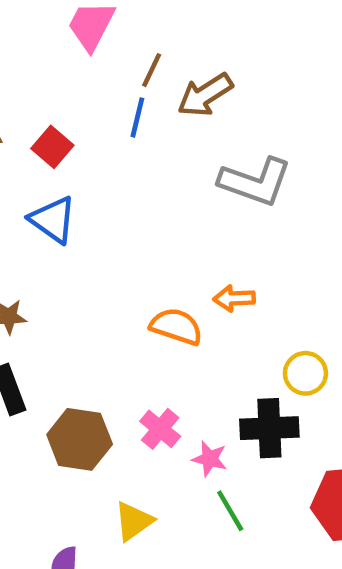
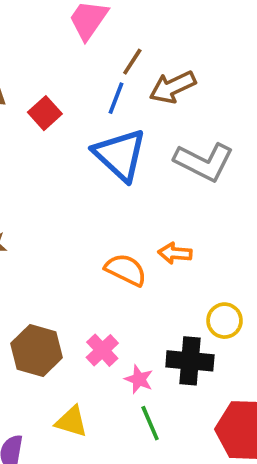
blue triangle: (53, 220) -> (120, 155), moved, size x1.4
yellow triangle: (134, 521) -> (71, 422), turned 45

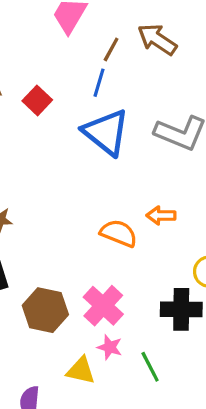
brown arrow: (173, 87) -> (157, 39), moved, turned 63
pink cross: (102, 350) -> (103, 306), size x1.4
pink star: (139, 379) -> (110, 347), moved

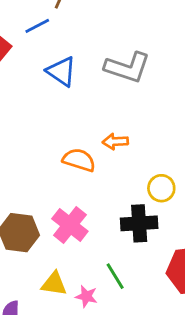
blue line: (99, 83) -> (37, 26), moved, turned 50
blue triangle: (106, 132) -> (61, 71), size x0.7
pink star: (110, 347) -> (86, 296), moved

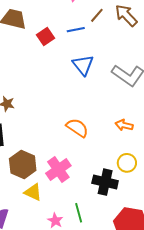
orange arrow: (115, 142) -> (124, 125), moved
yellow triangle: (54, 284) -> (33, 192), moved

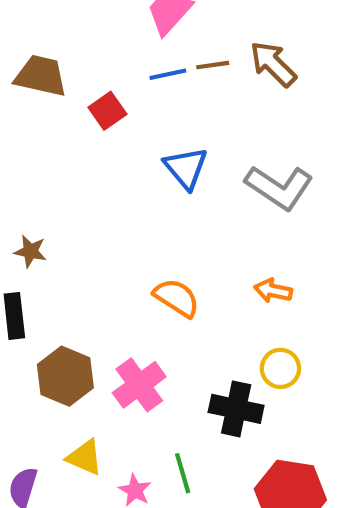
brown line: (97, 15) -> (213, 65), turned 42
blue line: (76, 30) -> (168, 74), moved
yellow triangle: (33, 192) -> (85, 457), moved

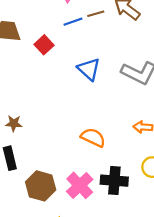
black cross: (236, 409) -> (114, 181), moved

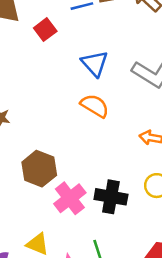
orange semicircle: (93, 137) -> (95, 106), moved
brown hexagon: (41, 186) -> (39, 169), moved

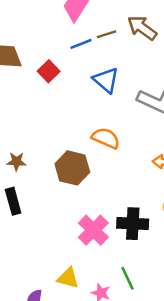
blue triangle: (95, 63) -> (106, 80), moved
brown hexagon: (39, 169) -> (72, 168), moved

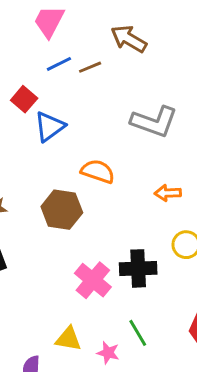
brown line: (106, 34) -> (90, 67), moved
blue triangle: (106, 80) -> (50, 127), moved, turned 48

